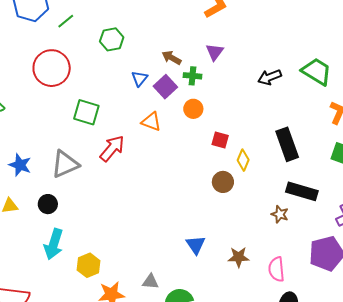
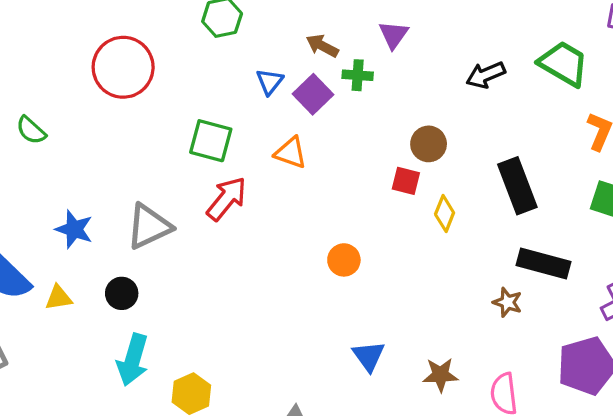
orange circle: (193, 109) -> (344, 260), moved
green square: (86, 112) -> (211, 141), moved
brown circle: (223, 182) -> (429, 144), moved

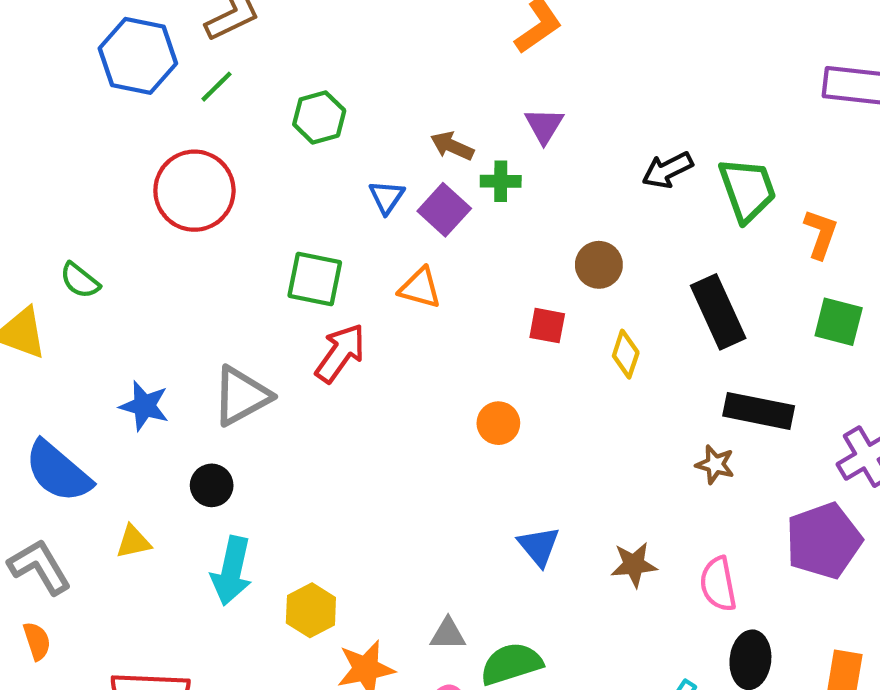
green trapezoid: (564, 64) -> (747, 190), moved, turned 44
red square: (406, 181) -> (547, 326), moved
yellow triangle: (59, 298) -> (133, 542), moved

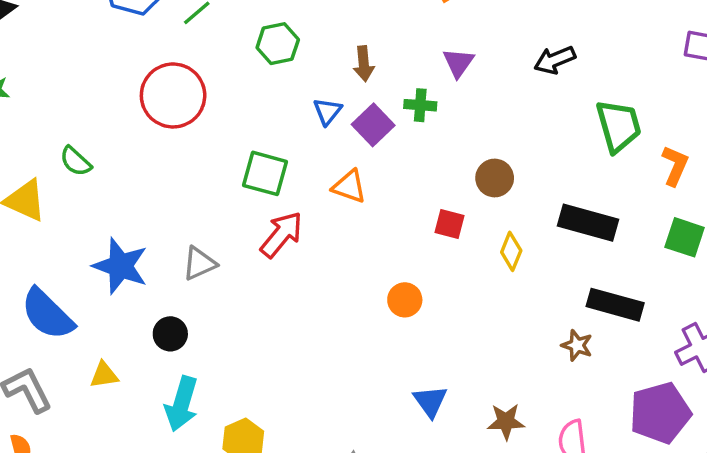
brown arrow: (452, 146) -> (364, 64), moved, turned -124
black arrow: (667, 170) -> (555, 60), moved
black rectangle: (718, 312) -> (588, 223), turned -54
gray triangle: (241, 396) -> (199, 263), size x0.7
blue star: (144, 406) -> (120, 266), size x1.4

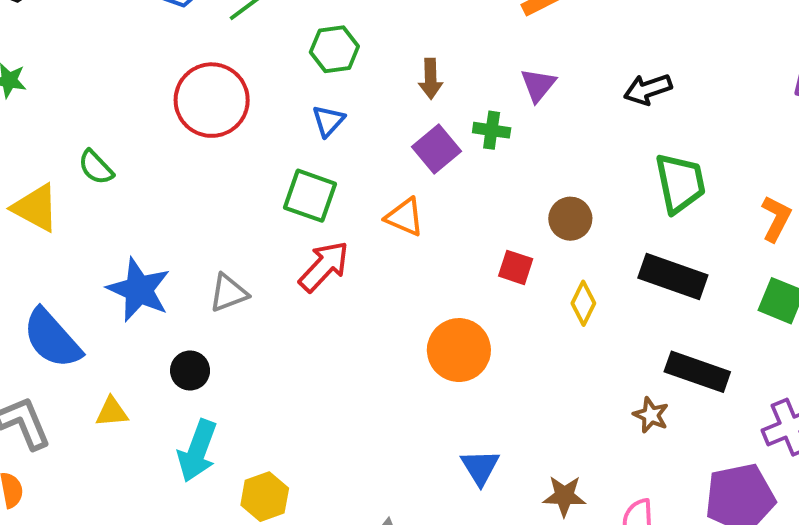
blue triangle: (327, 111) -> (328, 121), moved
green trapezoid: (619, 126) -> (680, 183), moved
orange circle: (405, 300) -> (459, 350), size x1.6

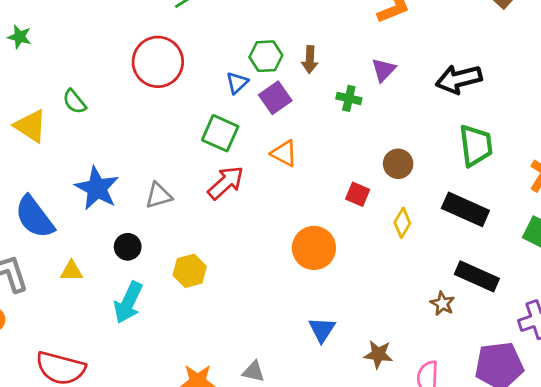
green hexagon: (334, 49) -> (266, 56), moved
black arrow: (648, 89) -> (459, 79), size x1.4
purple square: (437, 149) -> (275, 98), moved
yellow hexagon: (265, 497) -> (190, 271), moved

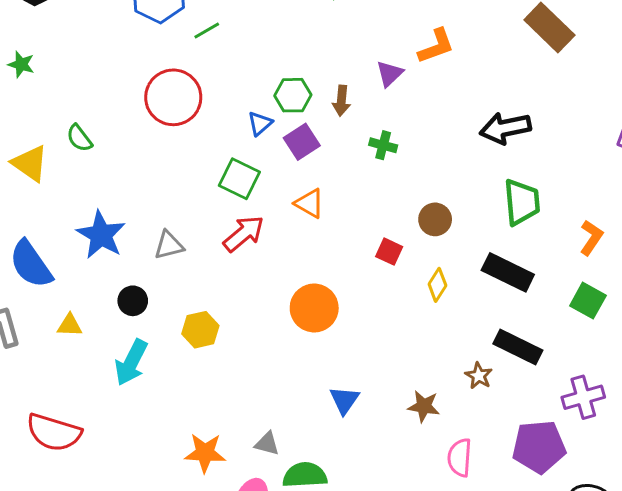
purple triangle: (383, 70) -> (390, 74), moved
orange circle: (314, 248) -> (314, 308), moved
brown star: (378, 354) -> (424, 406), moved

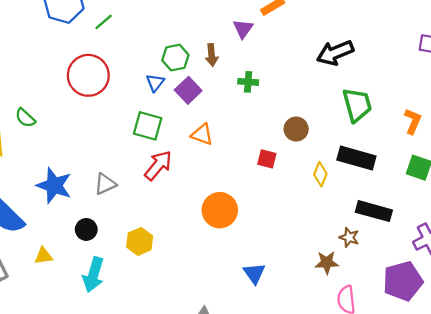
yellow diamond: (437, 285) -> (320, 174), moved
brown star: (424, 406) -> (327, 262), moved

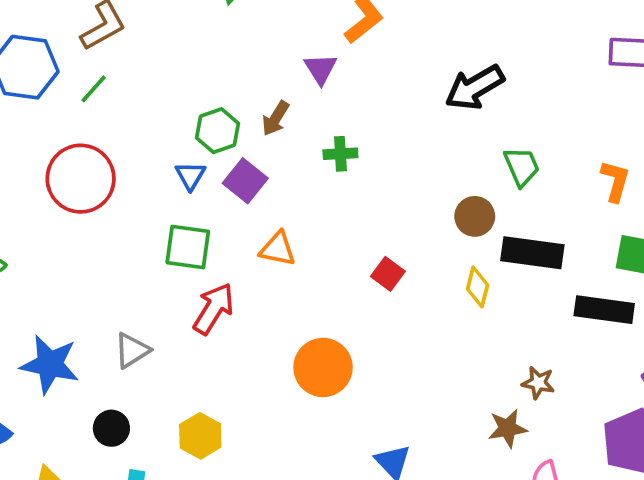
brown arrow: (212, 55) -> (275, 118), turned 45
green trapezoid: (357, 105) -> (522, 167), size x0.7
brown circle: (296, 129) -> (475, 216), moved
red square: (267, 159) -> (388, 274), turned 30
black rectangle: (374, 211) -> (604, 310), moved

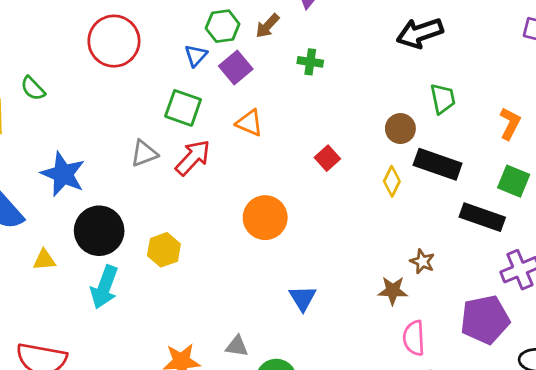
gray triangle: (132, 350) -> (144, 153), moved
black circle: (111, 428) -> (99, 231), size x1.8

